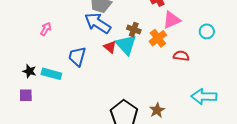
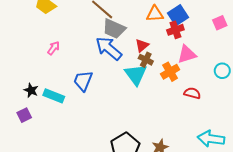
red triangle: (110, 47) -> (142, 45), moved, turned 32
purple square: (26, 95) -> (24, 115), turned -32

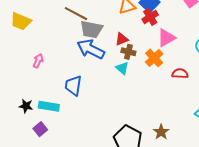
red triangle: (142, 45) -> (122, 39), turned 32
cyan triangle: (136, 75) -> (122, 68), size x0.6
purple square: (24, 115) -> (40, 129), moved

